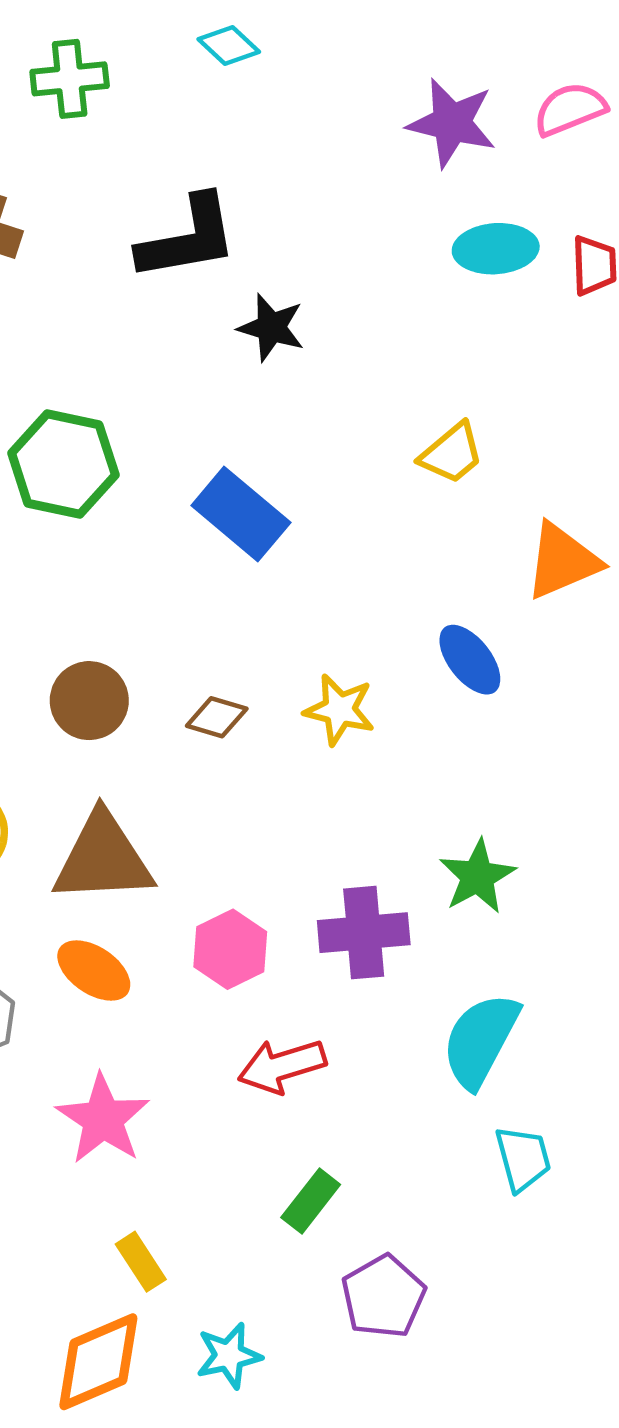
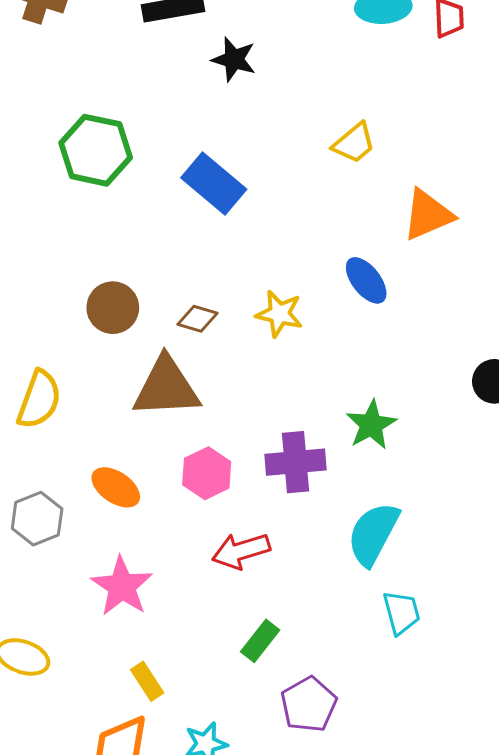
brown triangle: (103, 858) -> (166, 387), moved

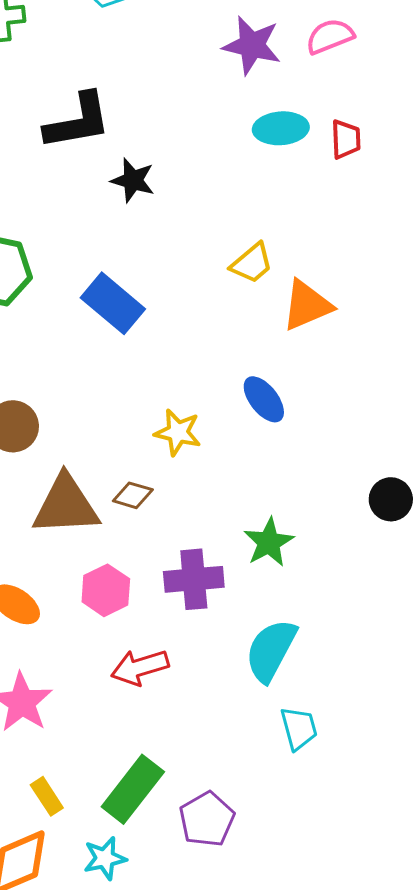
orange triangle: (428, 215) -> (307, 305), moved
brown diamond: (198, 319) -> (133, 495), moved
green rectangle: (260, 641) -> (133, 789), moved, size x1.6

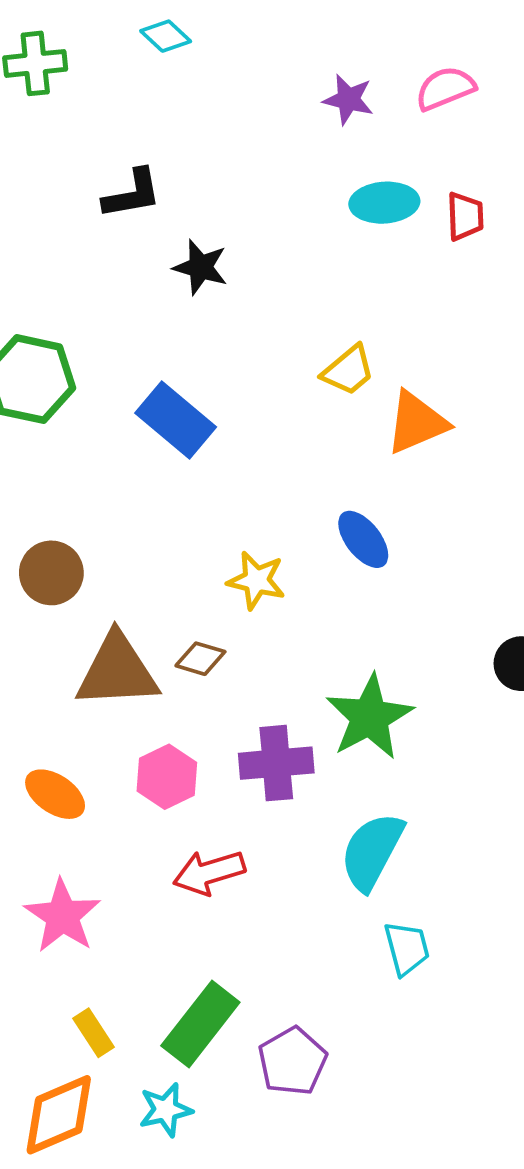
purple star: (252, 45) -> (348, 99), size x0.7
black L-shape: (78, 121) -> (132, 194), size x0.7
green star: (269, 542) -> (369, 717), size x1.4

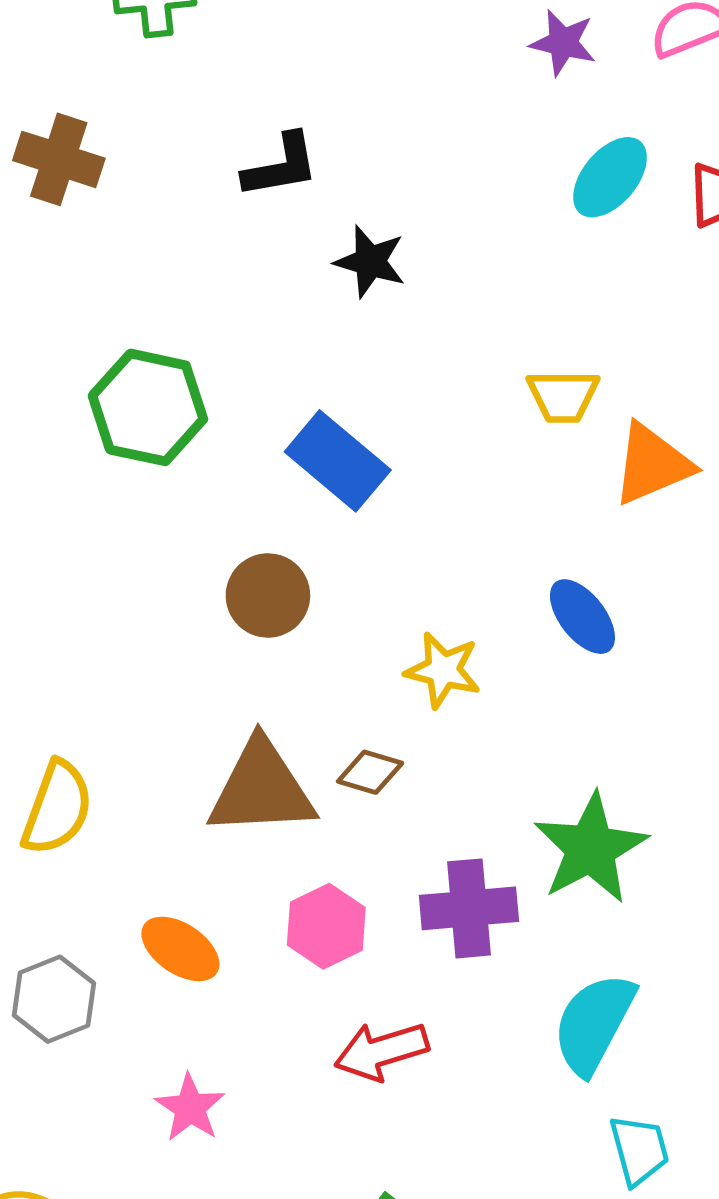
cyan ellipse: (384, 203) -> (610, 177), turned -46
yellow trapezoid: (348, 370) -> (563, 396), turned 40
brown circle: (51, 573) -> (268, 595), moved
pink star: (63, 916) -> (190, 1108), size x0.7

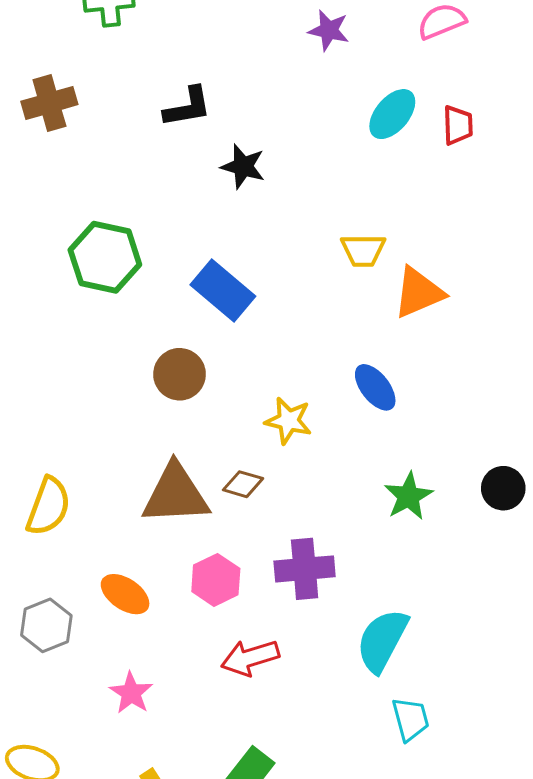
purple star: (563, 43) -> (329, 30), moved
brown cross: (59, 159) -> (49, 103), turned -34
green star: (591, 848) -> (408, 496), moved, size x0.7

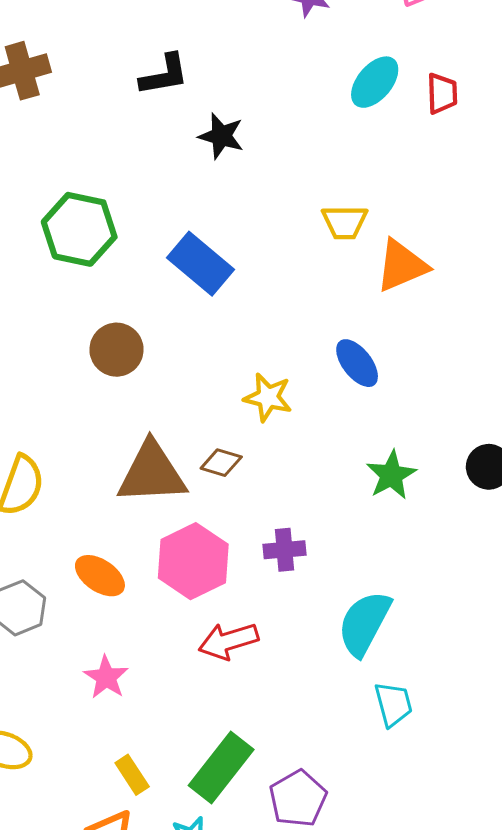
brown circle: (180, 374) -> (117, 350), moved
purple cross: (305, 569) -> (284, 550), size x0.7
pink hexagon: (216, 580) -> (193, 561), size x1.4

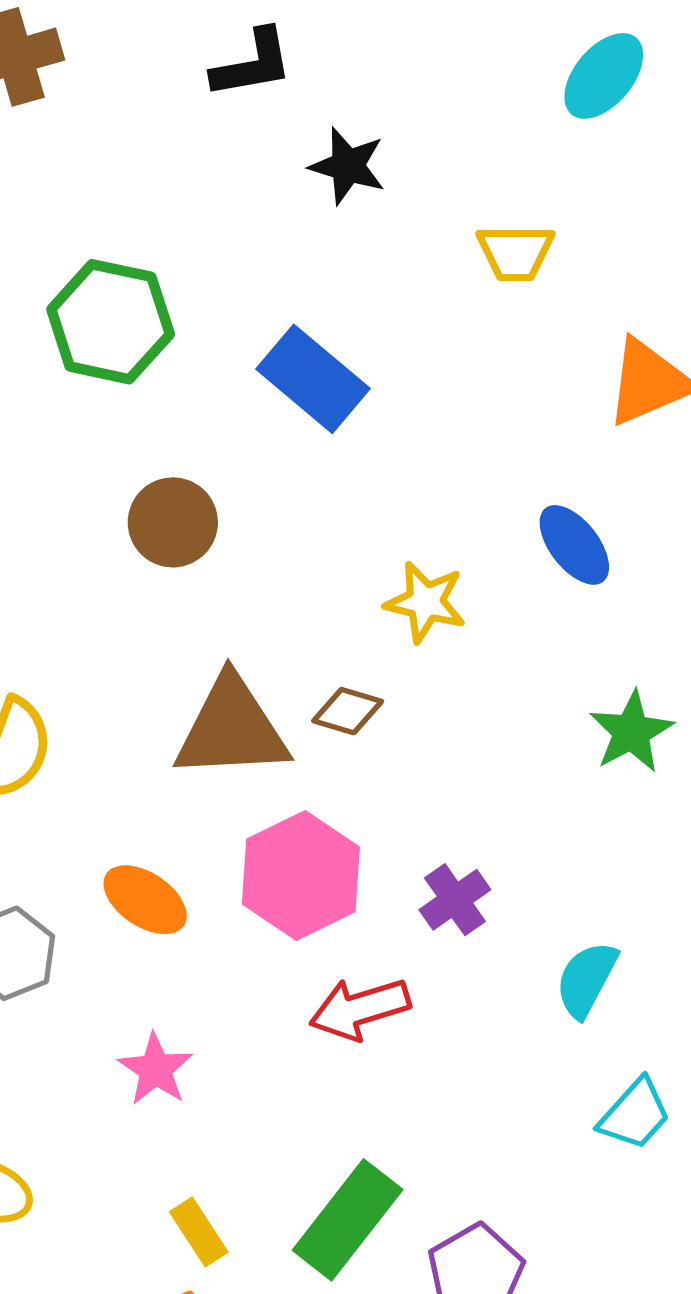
yellow trapezoid: (345, 222) -> (515, 252), moved
purple cross: (284, 550) -> (455, 900), moved, turned -30
cyan semicircle: (364, 623) -> (586, 979), size x0.7
cyan trapezoid: (393, 704) -> (635, 1114), turned 57

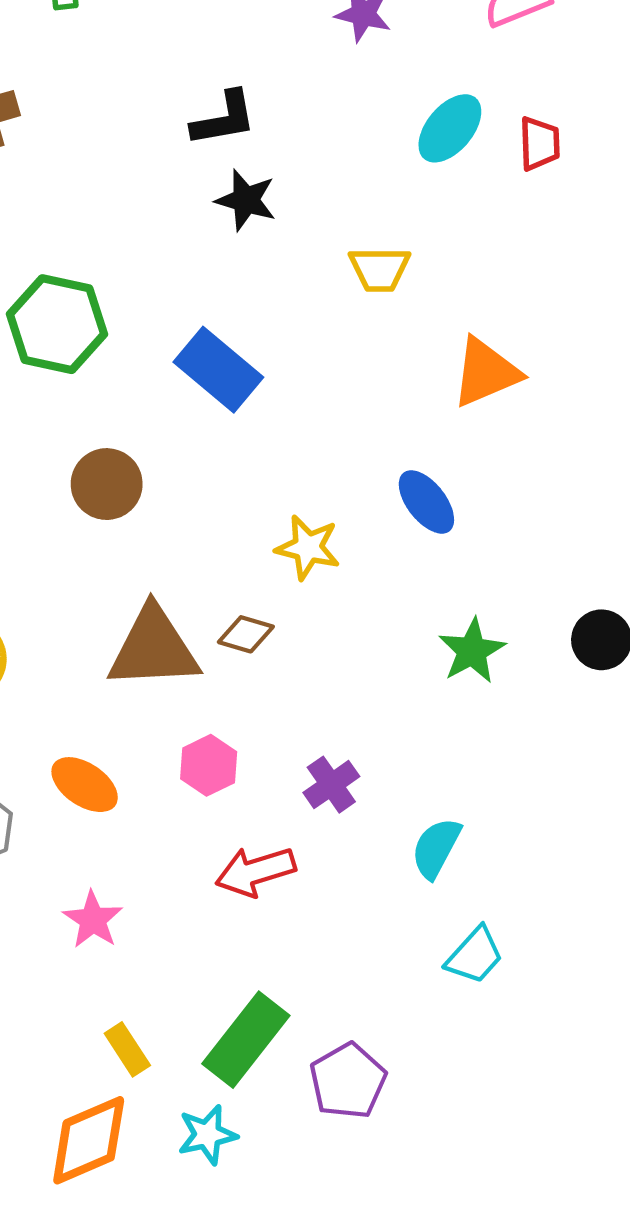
black L-shape: (252, 64) -> (224, 119), moved
pink hexagon: (301, 875) -> (209, 765), size x0.6

